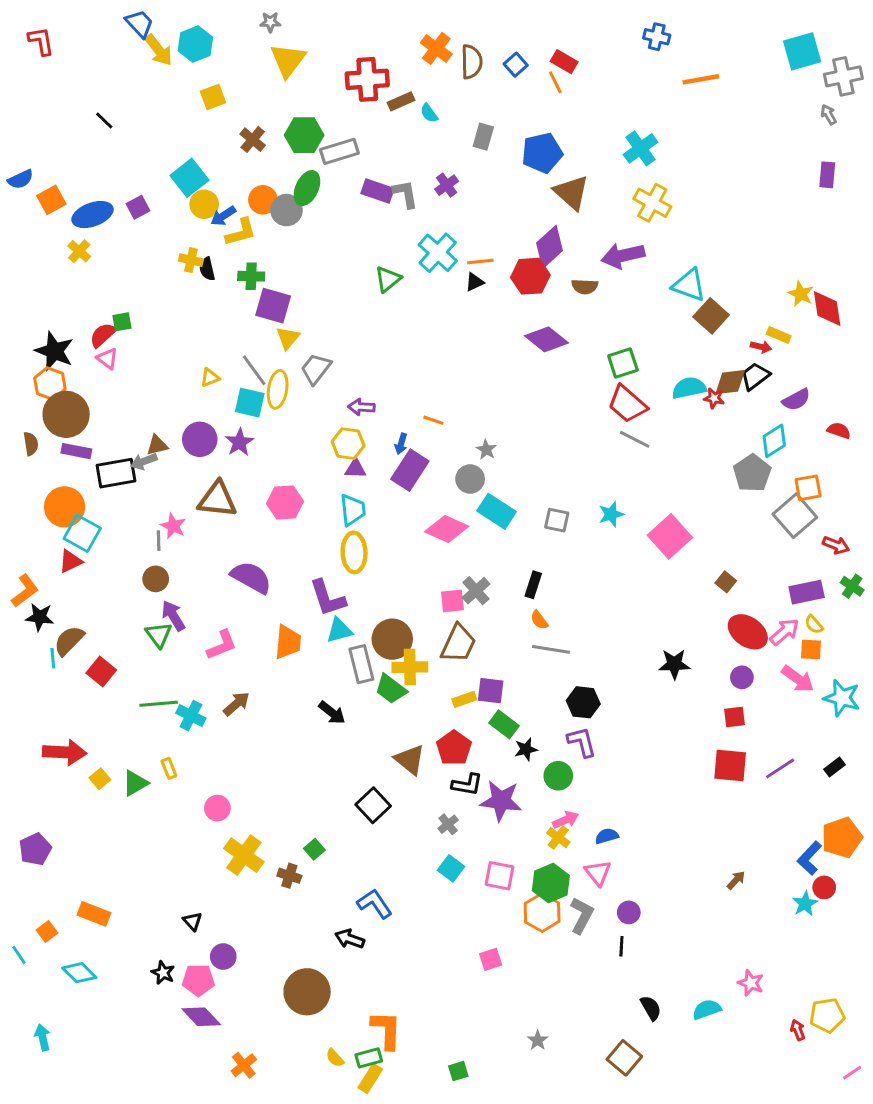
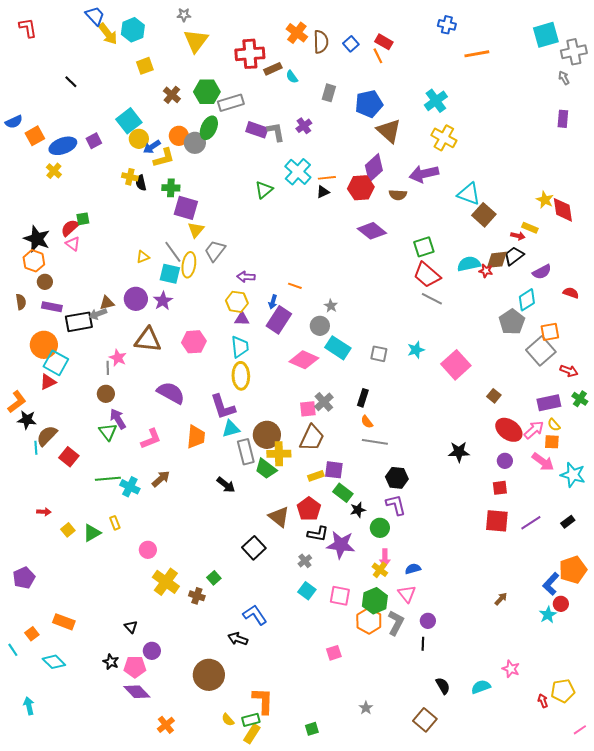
brown circle: (66, 414) -> (45, 282), size x0.5
red arrow: (65, 752) -> (44, 512), size x0.5
pink arrow: (566, 820) -> (385, 558), turned 114

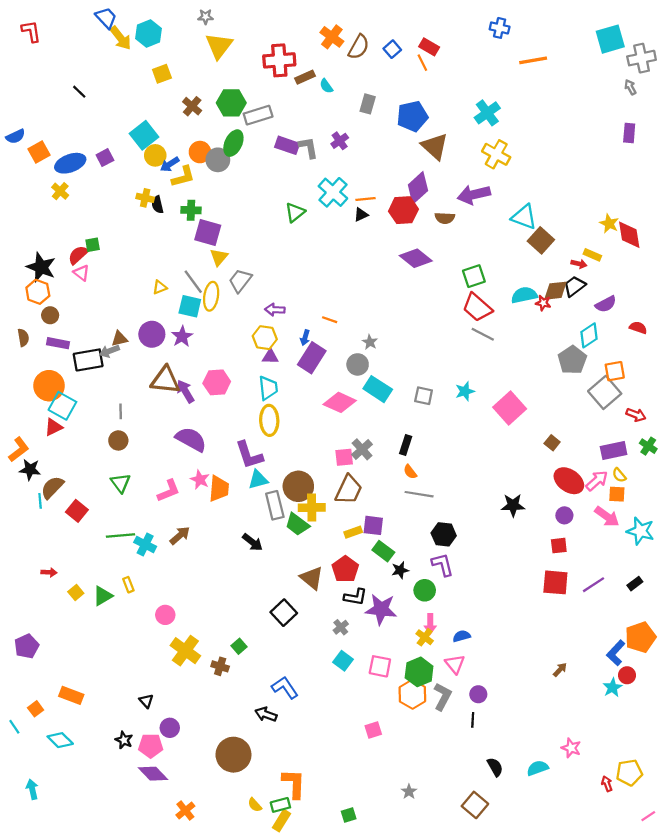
brown semicircle: (321, 42) -> (359, 47), turned 30
pink star: (118, 358) -> (200, 480), moved
purple arrow: (118, 419) -> (185, 391), moved

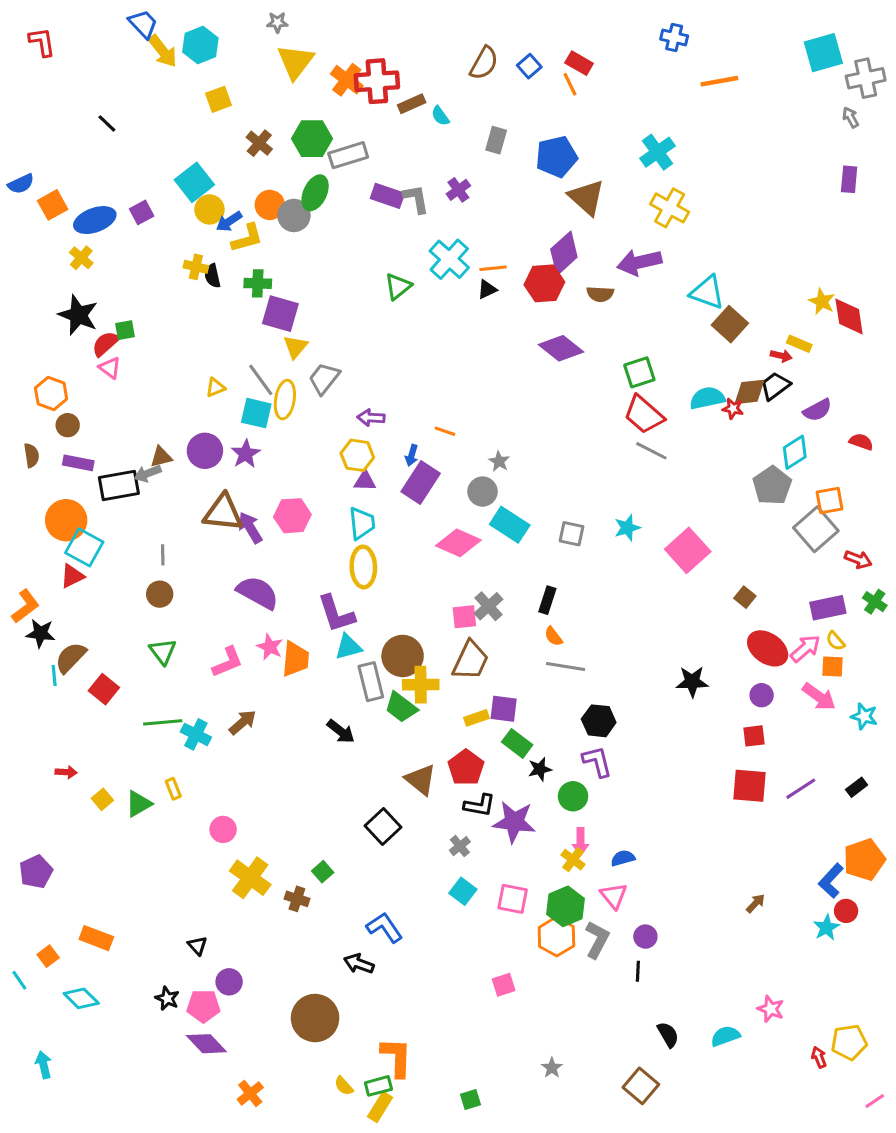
orange cross: (332, 37) -> (347, 80), moved
black star: (41, 267) -> (78, 315), moved
cyan star: (640, 531) -> (864, 716), size x0.7

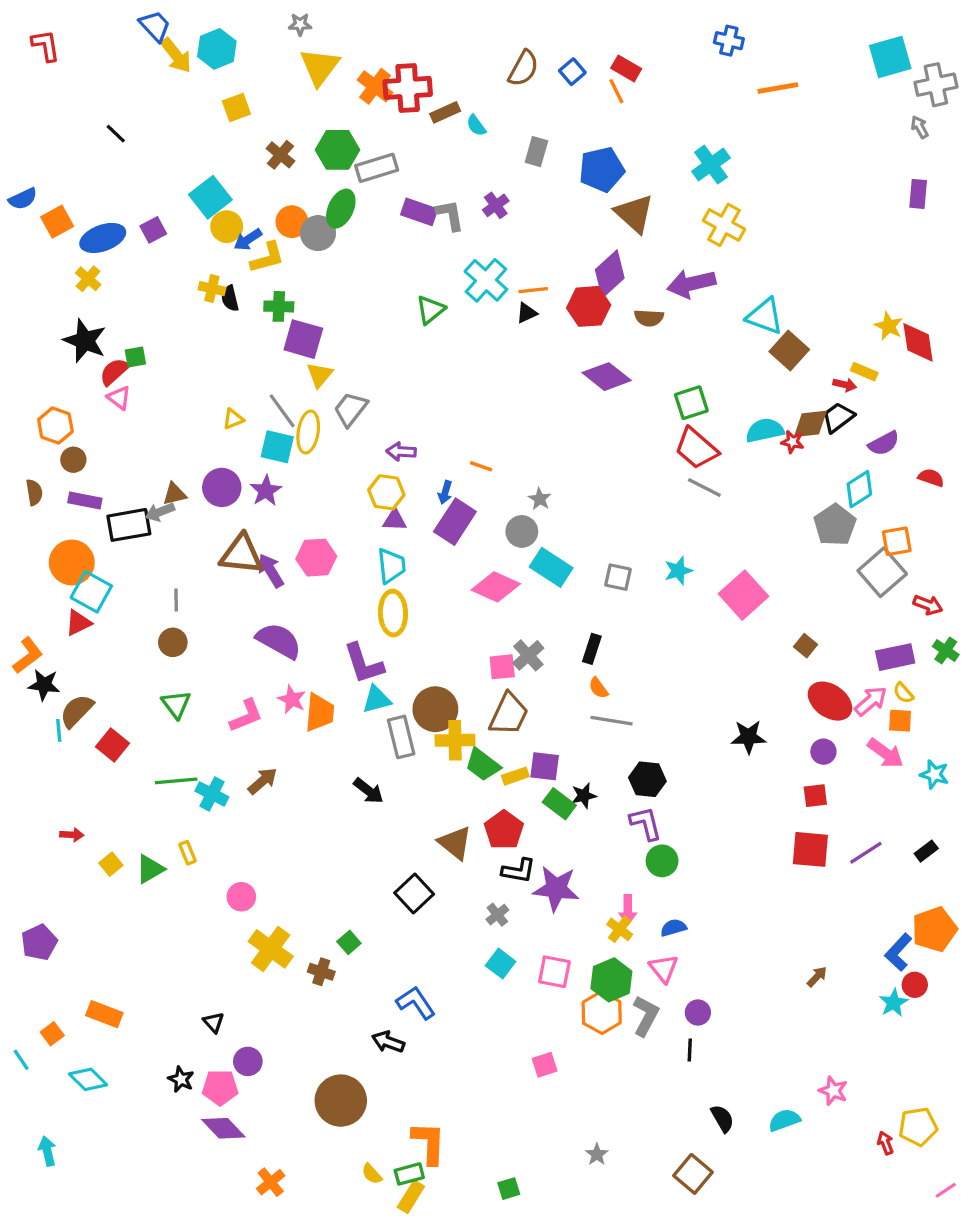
green trapezoid: (401, 707) -> (483, 765), moved
black star: (540, 769) -> (584, 796), moved
green circle: (573, 796) -> (662, 861), moved

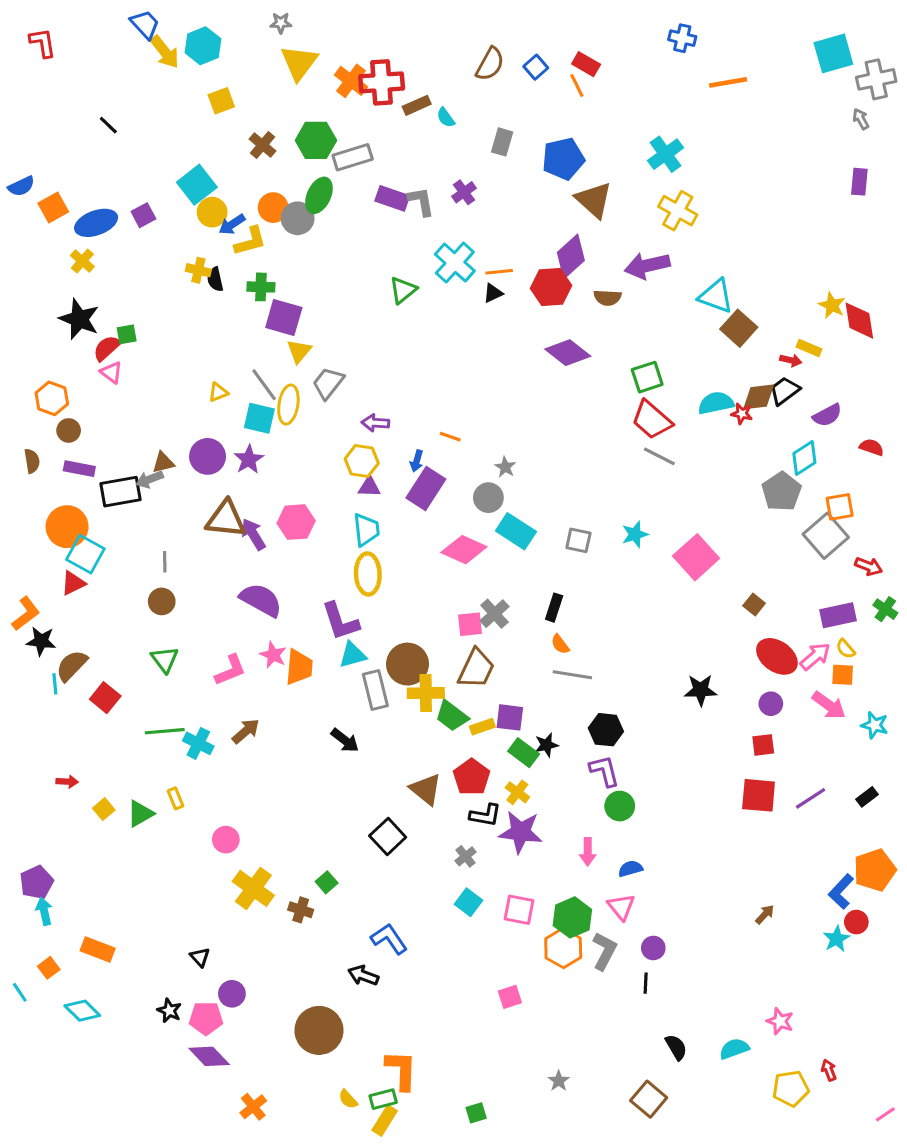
yellow cross: (620, 929) -> (517, 792), moved
yellow pentagon: (918, 1127) -> (791, 1088), moved
cyan arrow: (47, 1151) -> (44, 911), moved

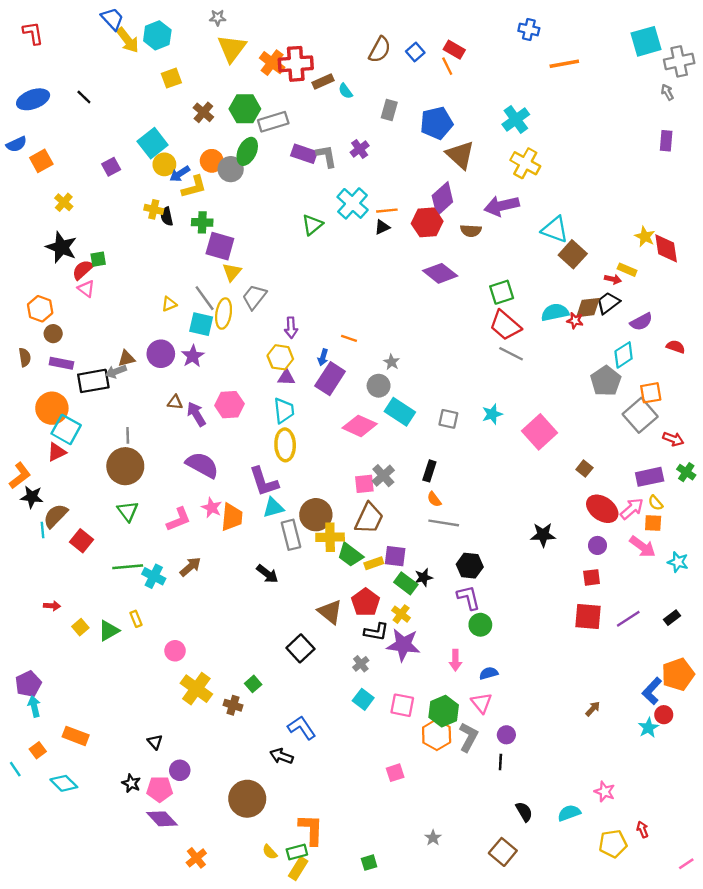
blue ellipse: (96, 223) -> (33, 99), moved
purple arrow: (375, 423) -> (291, 328), turned -96
brown triangle: (226, 519) -> (175, 402), size x0.5
brown circle: (162, 601) -> (125, 466), size x1.8

